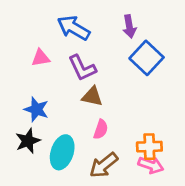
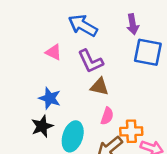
pink triangle: (41, 58) -> (54, 52), turned 36
blue square: (147, 58) -> (148, 52), turned -32
orange cross: (149, 147) -> (131, 131), moved

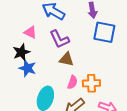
black star: (42, 126) -> (21, 52), moved
orange cross: (131, 131) -> (91, 83), moved

